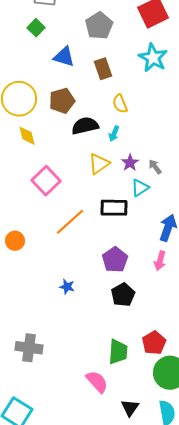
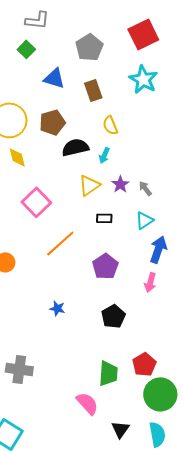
cyan triangle: (140, 188) -> (144, 220), moved
black rectangle: (114, 208) -> (104, 218), moved, size x0.6
purple pentagon: (115, 260) -> (105, 266), moved

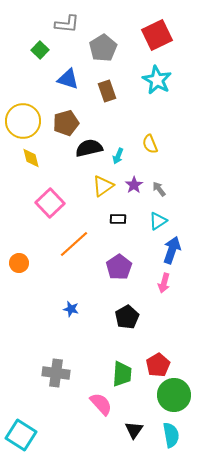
gray L-shape: (37, 20) -> (67, 24), moved
yellow semicircle: (110, 125) -> (150, 144), moved
gray cross: (19, 369) -> (56, 373), moved

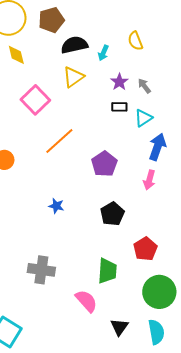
yellow triangle: (103, 186) -> (73, 77), moved
black rectangle: (118, 219) -> (119, 107), moved
red pentagon: (158, 365) -> (145, 249), moved

